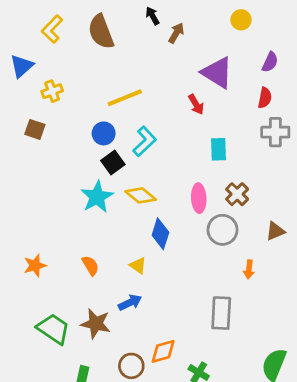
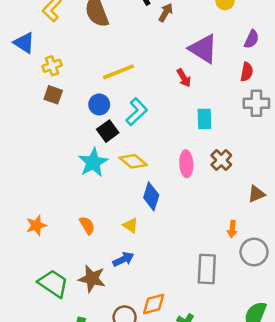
blue triangle: (22, 66) -> (24, 43), turned -45
brown square: (35, 129) -> (53, 95), moved
gray circle: (222, 230) -> (254, 252), moved

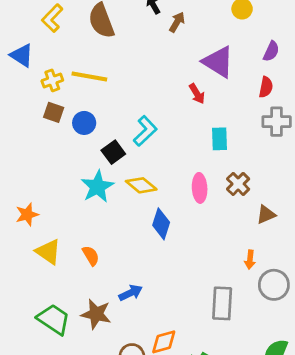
yellow line: (119, 72) -> (89, 76), moved, turned 32
blue circle: (99, 104) -> (84, 123), moved
brown triangle: (256, 194) -> (266, 214), moved
orange star: (36, 225) -> (27, 214), moved
yellow triangle: (131, 225) -> (48, 252), moved, size x1.5

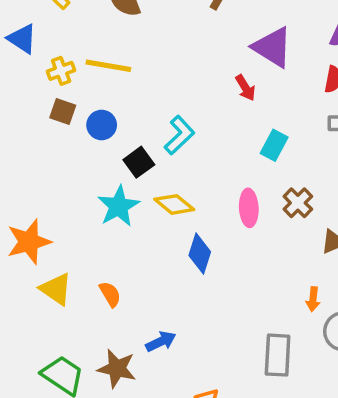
cyan rectangle: (219, 139) -> (274, 145), turned 30
orange star: (27, 214) -> (29, 242), size x1.5

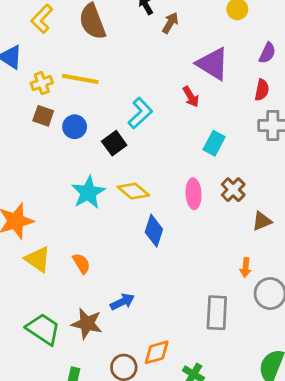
cyan L-shape: (179, 135) -> (140, 113), moved
black square: (139, 162) -> (114, 143), moved

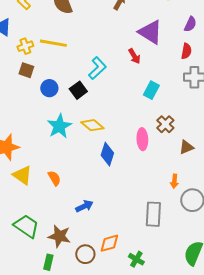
blue circle: (75, 127) -> (49, 88), moved
pink ellipse: (194, 194) -> (142, 139), moved
brown star: (87, 324) -> (59, 236), moved

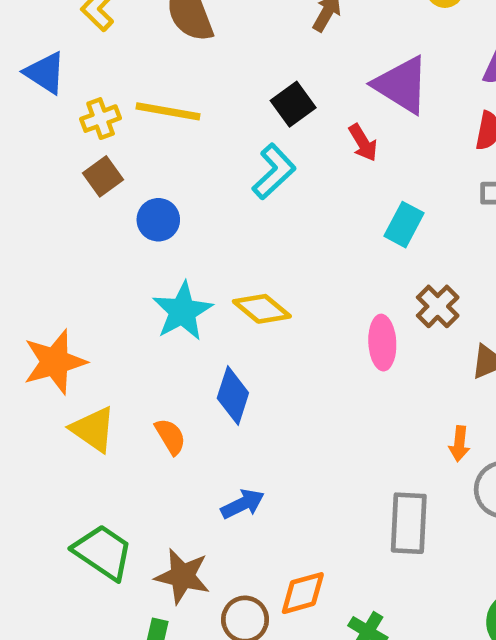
brown square: (26, 70) -> (103, 176), turned 35
black square: (78, 90) -> (293, 104), moved
blue diamond: (107, 154) -> (233, 396), moved

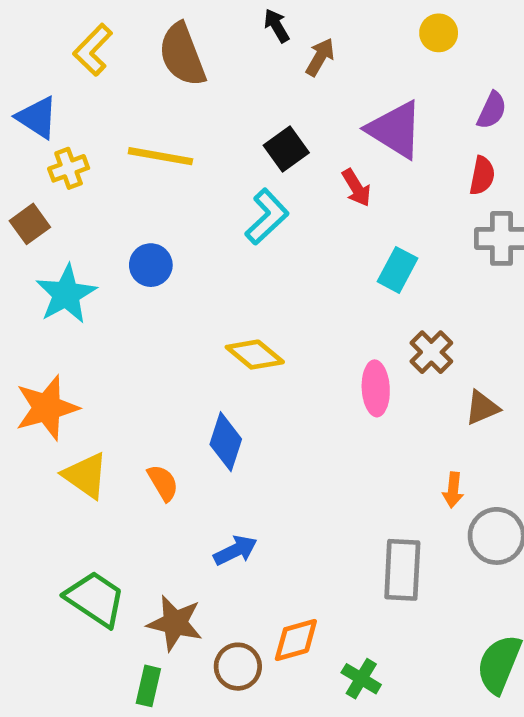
yellow cross: (101, 119) -> (69, 168), moved
brown square: (103, 176) -> (30, 224), moved
cyan star: (182, 311) -> (66, 294), moved

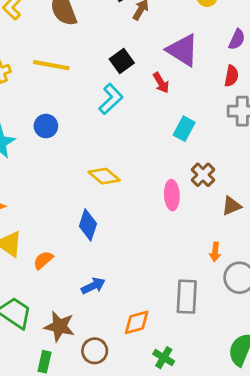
orange semicircle: (163, 483) -> (43, 260), moved, turned -100
orange diamond: (296, 640) -> (137, 322), moved

